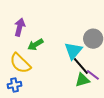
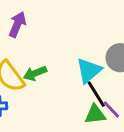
green arrow: (35, 45) -> (35, 73), moved

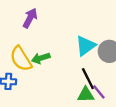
cyan triangle: (89, 70) -> (86, 46), moved

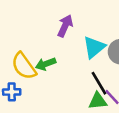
purple arrow: (30, 18) -> (65, 26), moved

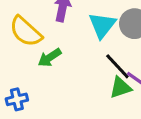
yellow semicircle: (24, 66) -> (26, 32), moved

